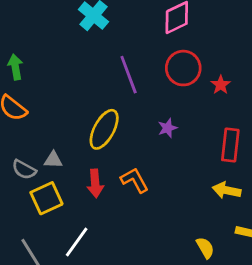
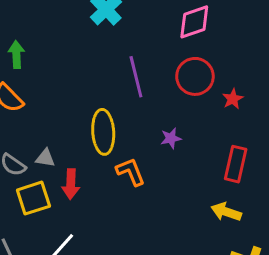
yellow ellipse: (104, 129) -> (103, 132), turned -39
orange L-shape: (135, 180) -> (131, 172), moved
red arrow: (95, 183) -> (71, 184), moved

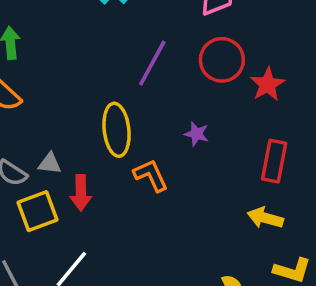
purple line: (136, 77) -> (152, 63), turned 45
red star: (233, 99) -> (267, 84), size x1.4
purple star: (171, 138) -> (197, 134), turned 30

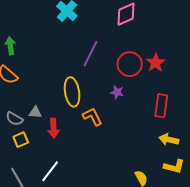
red circle: (222, 60) -> (130, 64), moved
yellow square: (38, 211) -> (21, 140), moved, size x0.7
yellow arrow: (265, 218) -> (169, 140), moved

